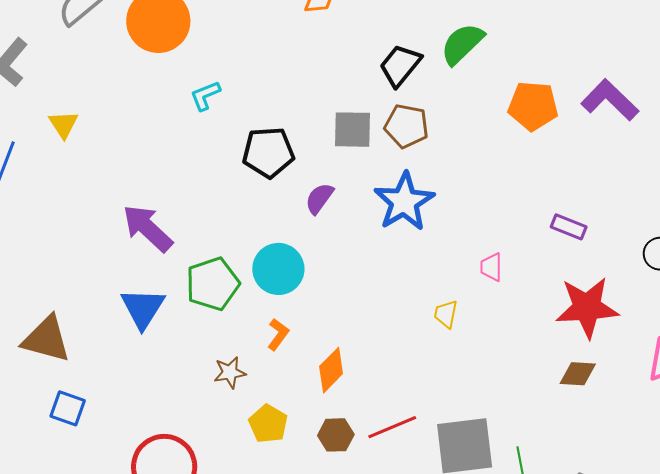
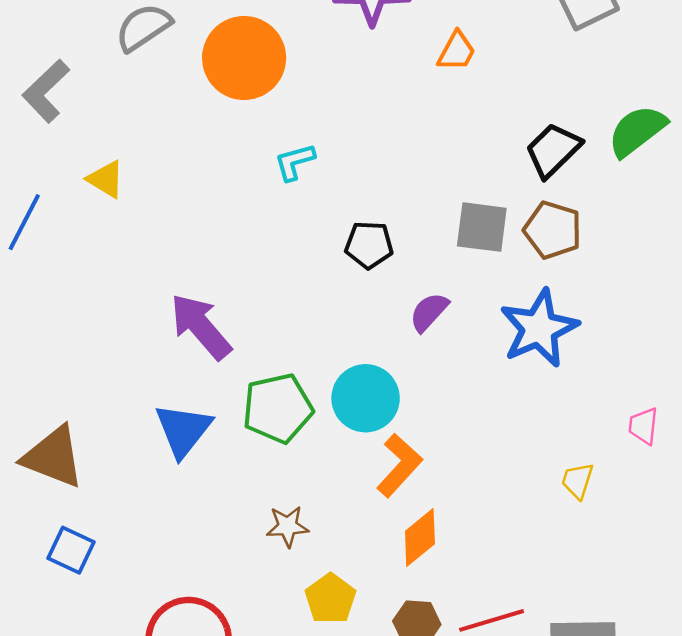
yellow triangle: (63, 124) -> (106, 179), turned -32
black pentagon: (268, 152) -> (369, 245), size x0.7
orange L-shape: (278, 334) -> (399, 465), moved, size x1.5

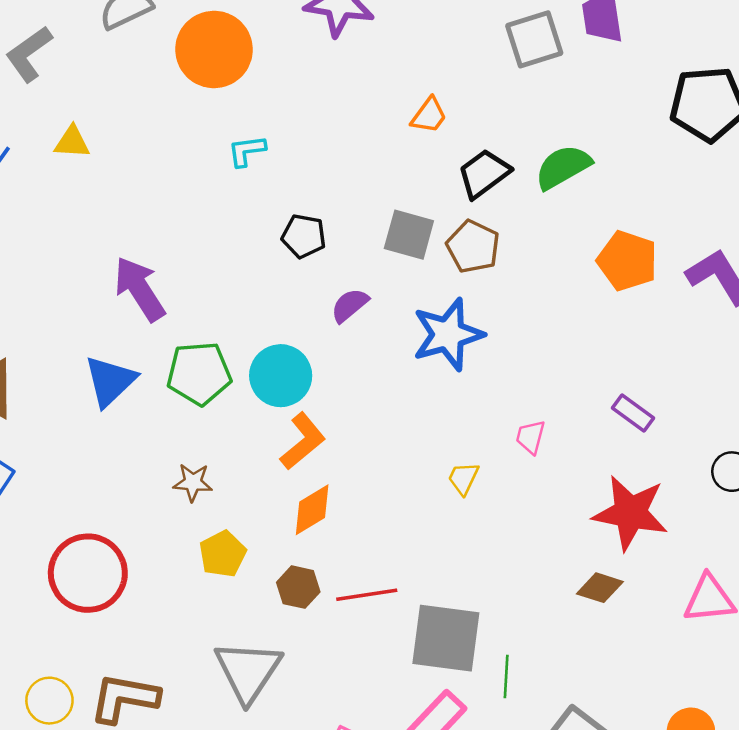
orange trapezoid: (457, 51) -> (429, 115), moved
yellow triangle: (106, 179) -> (72, 142), turned -36

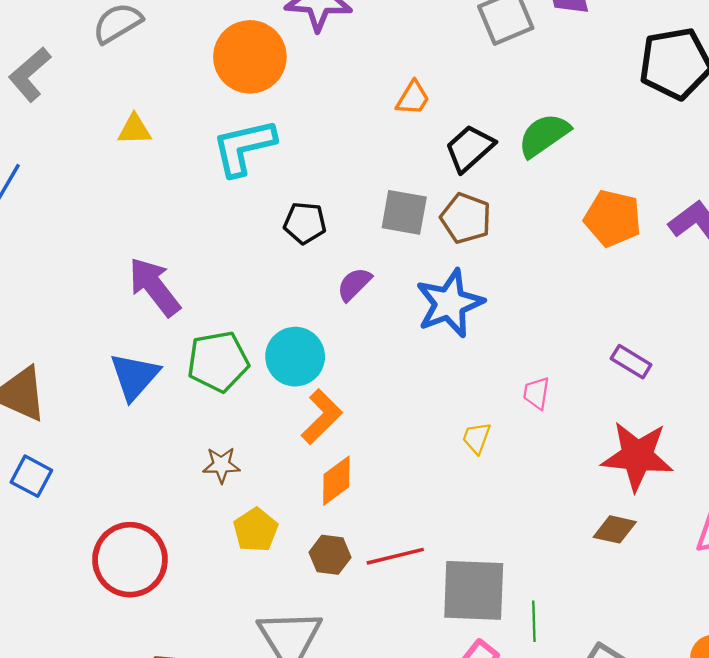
orange circle: (214, 49) -> (250, 57), moved
yellow triangle: (72, 142) -> (135, 130), moved
cyan L-shape: (247, 151) -> (244, 147), size x1.8

